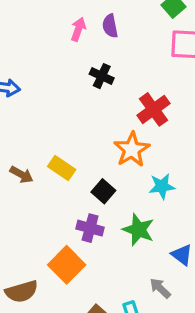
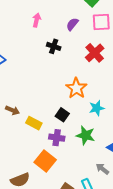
purple semicircle: (110, 26) -> (72, 24), moved, turned 56
red cross: (153, 109) -> (95, 53), moved
yellow rectangle: (62, 168) -> (34, 123), moved

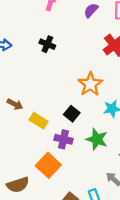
black cross: (54, 46) -> (47, 44), moved

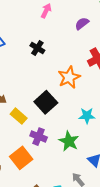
orange star: (90, 84) -> (69, 77), moved
black square: (72, 114) -> (46, 102), moved, size x1.5

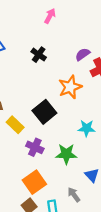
purple semicircle: (82, 23) -> (83, 54), moved
green star: (69, 141) -> (66, 154), turned -30
orange square: (21, 158) -> (34, 182), moved

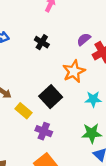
cyan star: (87, 128) -> (93, 99), moved
green star: (66, 154) -> (92, 133), moved

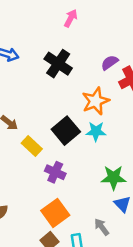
black cross: (42, 42) -> (58, 64), size x1.5
cyan star: (93, 99) -> (96, 131), moved

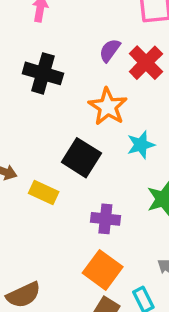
cyan star: (96, 131) -> (141, 145), moved
purple cross: (55, 172) -> (105, 219), moved

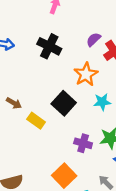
purple cross: (105, 219) -> (83, 143), moved

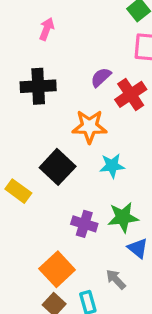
black cross: (49, 46) -> (38, 86), turned -30
orange star: (86, 74) -> (89, 126), turned 30

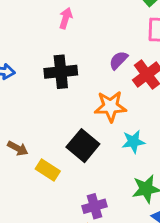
purple cross: (84, 224) -> (95, 206), moved, turned -30

